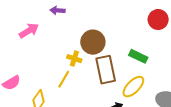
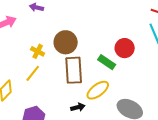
red circle: (158, 20) -> (125, 48), moved
yellow cross: (74, 59) -> (38, 51), moved

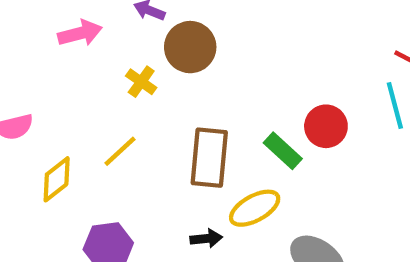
brown circle: (66, 42) -> (190, 47), moved
yellow cross: (38, 51) -> (141, 82), moved

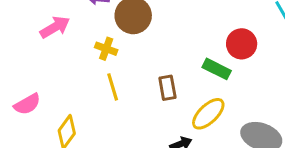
yellow line: (120, 151) -> (113, 87), moved, turned -48
brown rectangle: (209, 158) -> (167, 88), size x0.6

